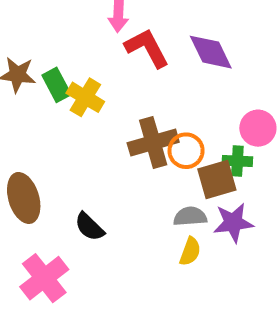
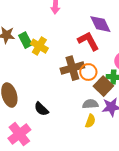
red L-shape: (147, 48) -> (88, 41), moved
brown square: (217, 179) -> (103, 86), turned -30

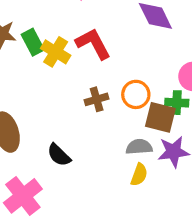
red L-shape: (88, 41) -> (93, 44), moved
brown cross: (72, 68) -> (97, 99), moved, size x0.6
brown square: (103, 86) -> (160, 117), turned -30

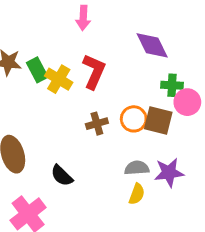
red L-shape: (93, 44) -> (94, 71), turned 52
green cross: (177, 103) -> (172, 85), moved
brown square: (160, 117) -> (158, 120), moved

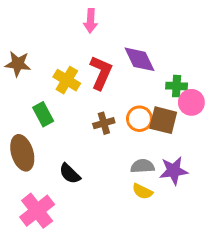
purple diamond: (152, 45) -> (139, 59), moved
green rectangle: (37, 70) -> (43, 114), moved
yellow semicircle: (137, 194) -> (142, 191), turned 96

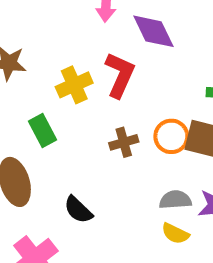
purple diamond: (139, 59) -> (153, 31), moved
yellow cross: (67, 80) -> (74, 85), turned 35

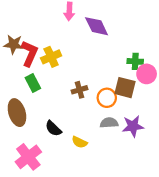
red L-shape: (120, 75) -> (29, 53), moved
orange circle: (171, 136) -> (107, 98), moved
yellow semicircle: (175, 233) -> (80, 142), moved

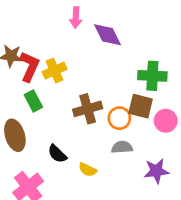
green cross: (135, 61) -> (152, 76), size x1.5
pink circle: (147, 74) -> (166, 121), moved
brown cross: (80, 90) -> (88, 109), size x1.5
purple star: (133, 126) -> (156, 171), moved

